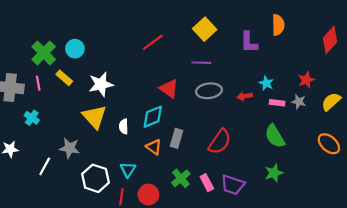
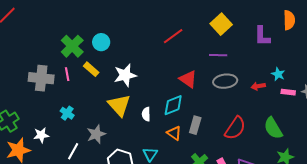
cyan cross: (32, 118) -> (67, 113), moved
green semicircle: (275, 136) -> (273, 128), moved
gray star: (70, 148) -> (96, 134), turned -30

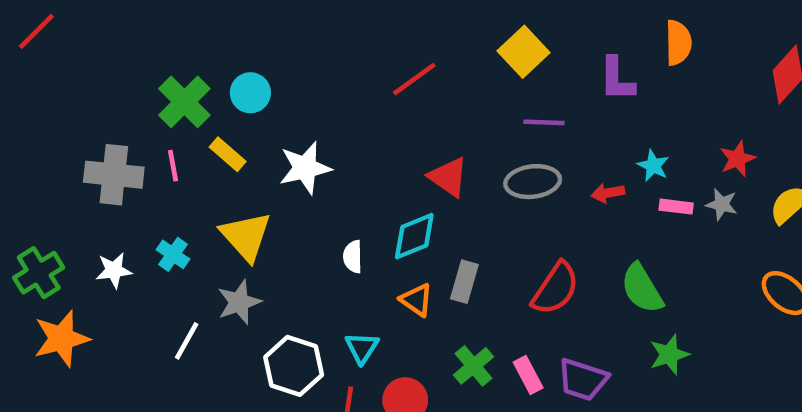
purple line: (218, 55) -> (544, 122), moved
yellow triangle: (119, 105) -> (246, 236), moved
white star: (41, 135) -> (114, 270), moved

